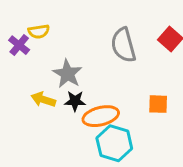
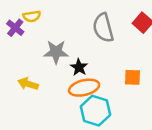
gray star: (67, 74) -> (56, 52), turned -30
yellow arrow: (43, 99) -> (28, 84), moved
black star: (75, 101) -> (79, 67), moved, turned 30

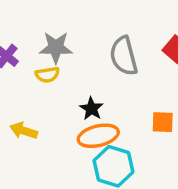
yellow semicircle: (32, 16) -> (47, 75), moved
gray star: (56, 52) -> (56, 48), moved

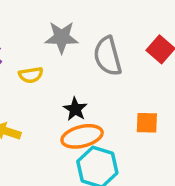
gray star: (56, 48) -> (62, 37), moved

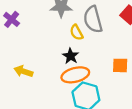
yellow semicircle: (31, 75) -> (76, 32), moved, turned 70

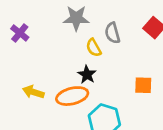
gray semicircle: (93, 19) -> (112, 33), size x0.7
orange ellipse: (75, 75) -> (72, 96), moved

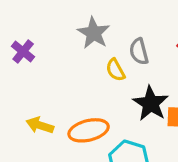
gray star: (76, 18) -> (94, 33), turned 30
black star: (87, 75) -> (151, 103), moved, size x1.5

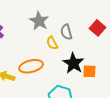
orange ellipse: (89, 130) -> (31, 66), moved

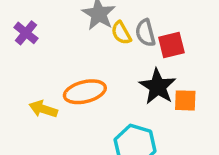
red square: (98, 28) -> (171, 45), moved, turned 35
yellow semicircle: (52, 43) -> (121, 33), moved

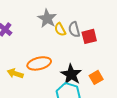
black star: (158, 87) -> (71, 74), moved
orange square: (185, 100) -> (96, 77), moved, turned -32

